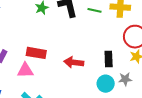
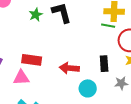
green line: (94, 10) -> (108, 26), moved
cyan circle: (106, 84) -> (88, 88), moved

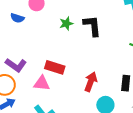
red arrow: (69, 68) -> (91, 82), turned 96

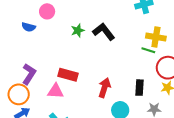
black L-shape: (92, 26) -> (104, 32), turned -30
purple L-shape: (16, 65) -> (29, 74), turned -90

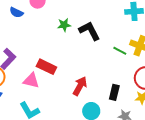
green line: (148, 50) -> (120, 51), moved

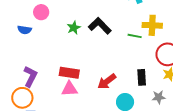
pink triangle: (31, 81) -> (70, 89), moved
red arrow: (80, 86) -> (107, 81), turned -138

